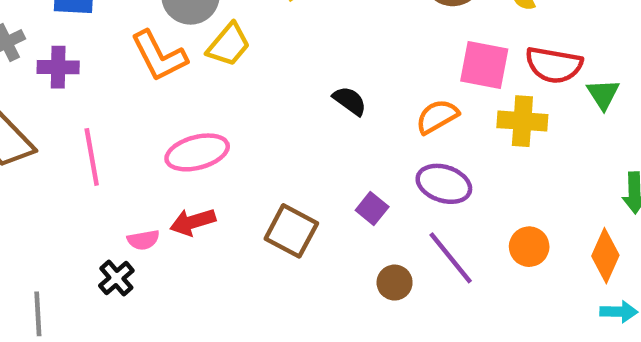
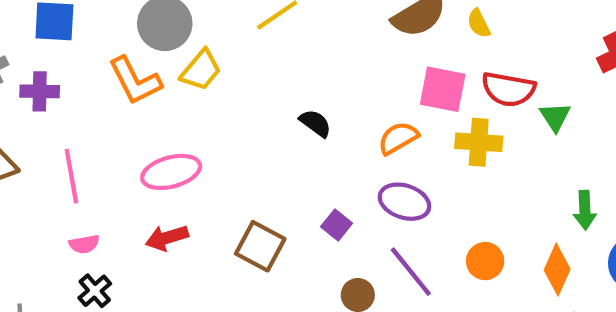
pink semicircle: (143, 240) -> (84, 244), moved

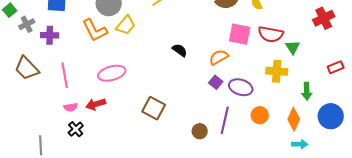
yellow cross: (479, 142) -> (277, 71), moved
purple ellipse: (404, 202) -> (241, 87), moved
purple square: (337, 225) -> (216, 82), moved
red arrow: (167, 238) -> (96, 104), moved
purple line: (411, 272) -> (225, 120), turned 52

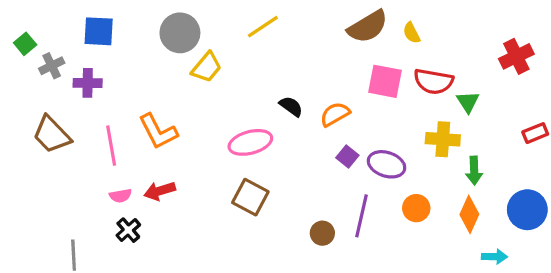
orange L-shape: (95, 30) -> (158, 131), moved
orange semicircle: (219, 57) -> (335, 114), moved
pink ellipse: (112, 73) -> (250, 142), moved
green arrow: (307, 91) -> (474, 171), moved
cyan arrow: (300, 144) -> (494, 257), moved

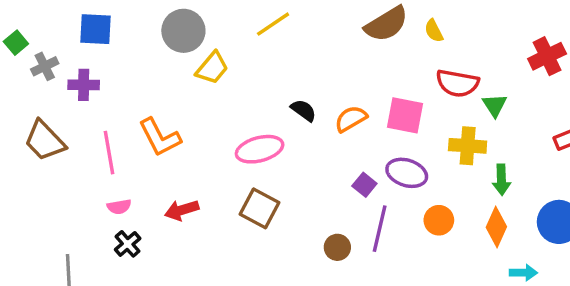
pink square: (385, 81) -> (405, 115), moved
purple square: (347, 156) -> (364, 185), moved
red arrow: (160, 191) -> (182, 210), moved

